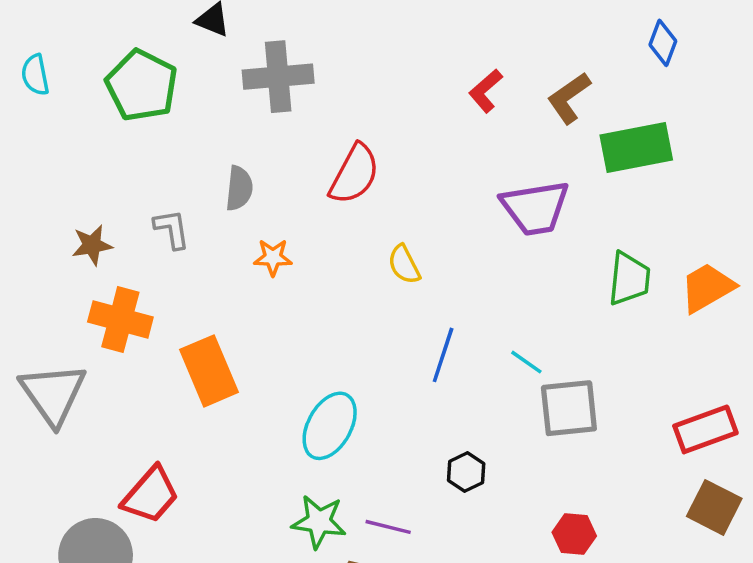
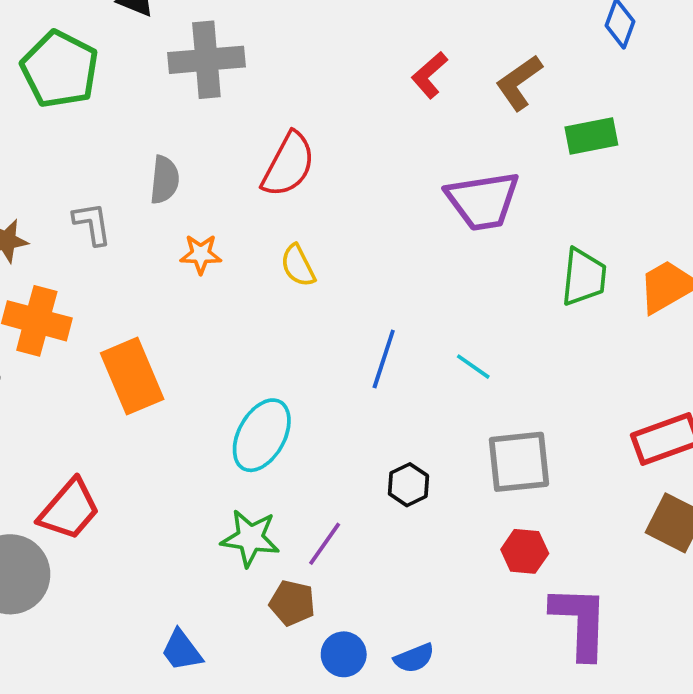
green rectangle: (636, 148) -> (591, 136), size x0.7
yellow semicircle: (404, 265) -> (298, 266), moved
gray square: (569, 408) -> (519, 462), moved
purple line: (388, 527) -> (325, 544), turned -69

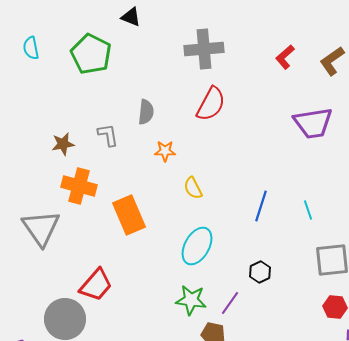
gray cross: (206, 60) -> (204, 49), moved
yellow semicircle: (298, 266) -> (193, 188), moved
cyan line: (473, 367) -> (308, 210), turned 36
black hexagon: (408, 485) -> (260, 272), moved

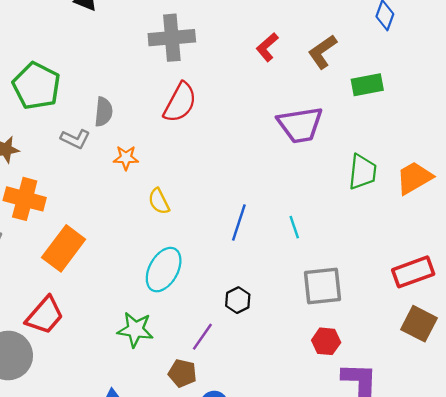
green pentagon: (91, 54) -> (36, 86), moved
gray L-shape: (108, 135) -> (75, 139), moved, turned 125
orange rectangle: (129, 215) -> (64, 248), moved, turned 60
green star: (191, 300) -> (135, 330), moved

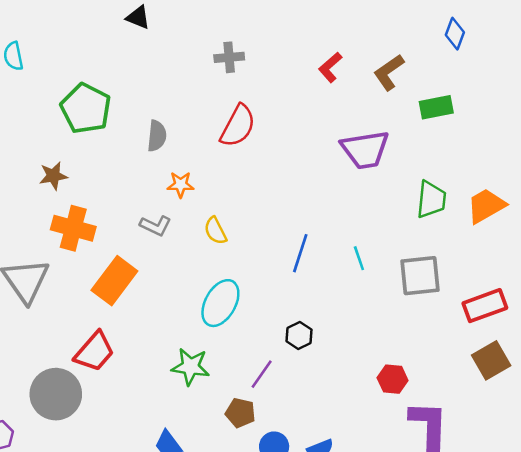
gray cross: (172, 38) -> (229, 57), size x0.6
gray L-shape: (75, 139) -> (156, 226), moved
gray square: (323, 286) -> (420, 276), moved
brown square: (419, 324) -> (491, 360), turned 33

